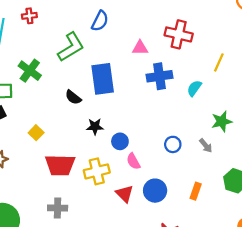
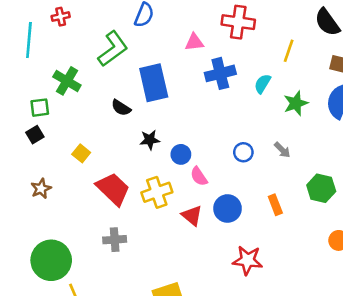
green star: (222, 121) -> (296, 103), moved
red trapezoid: (60, 165) -> (113, 189), turned -132
orange rectangle: (196, 191) -> (275, 205), turned -35

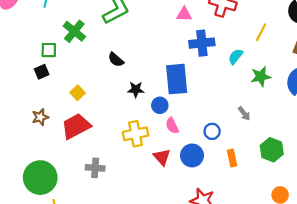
blue rectangle: (154, 83) -> (177, 79), moved
blue circle: (243, 152) -> (212, 131), moved
red trapezoid: (113, 189) -> (76, 126), moved, turned -80

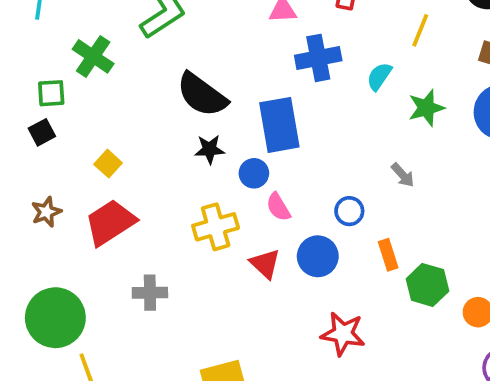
black semicircle: (116, 60) -> (202, 95), moved, size x1.8
green hexagon: (272, 150) -> (427, 285), moved

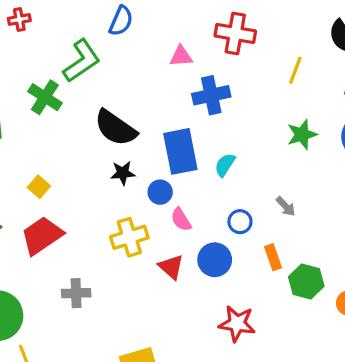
green cross: (93, 56) -> (45, 97), moved
cyan semicircle: (379, 76) -> (225, 165), moved
gray arrow: (403, 175) -> (286, 206), moved

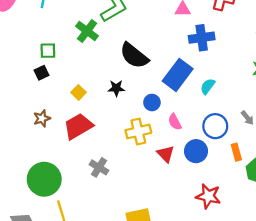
blue rectangle: (180, 151) -> (178, 75), turned 44
black star: (123, 173) -> (116, 88), moved
blue circle: (160, 192) -> (152, 102), moved
blue circle: (240, 222) -> (215, 126), size x1.5
gray cross: (76, 293) -> (99, 167), turned 30

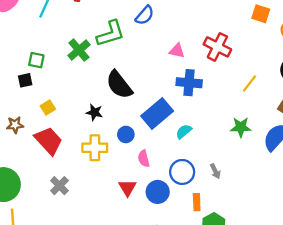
yellow square: (78, 92) -> (48, 107), moved
red trapezoid: (78, 126) -> (49, 141), turned 64
yellow cross: (138, 132) -> (95, 148), moved

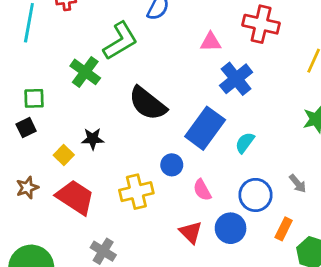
blue cross: (189, 83) -> (236, 79), turned -30
black star: (94, 112) -> (93, 139), moved
orange rectangle: (197, 202) -> (284, 229), turned 42

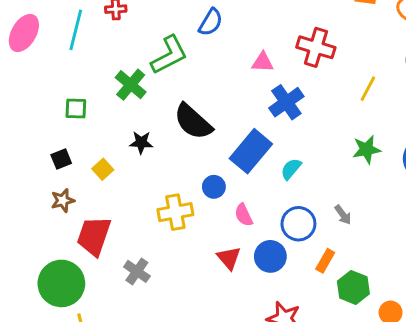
black square: (26, 128) -> (61, 159), moved
black star: (93, 139) -> (141, 142), moved
red trapezoid: (75, 197) -> (94, 236), moved, turned -108

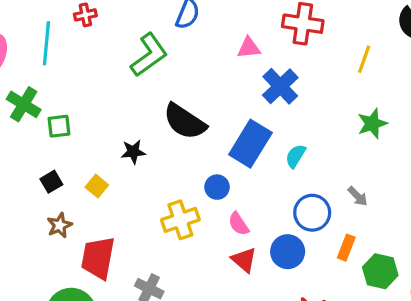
green cross: (131, 85) -> (24, 104), moved
pink semicircle: (244, 215) -> (239, 224), moved

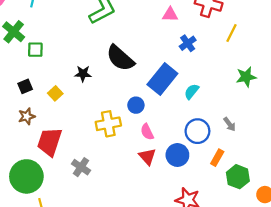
yellow line: (364, 59) -> (232, 33), moved
blue cross: (280, 86) -> (188, 43), size x0.7

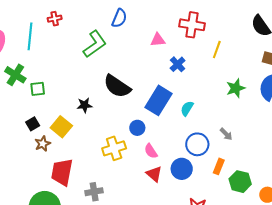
yellow square: (55, 93) -> (61, 127), size x1.5
brown star: (27, 116) -> (43, 144), moved
gray cross: (81, 167) -> (94, 192), turned -36

